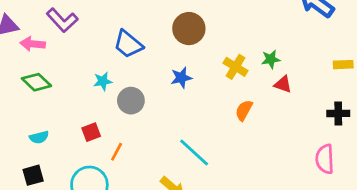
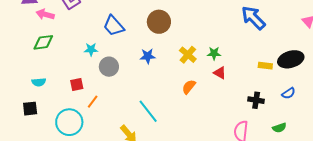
green diamond: (36, 82) -> (43, 42), turned -60

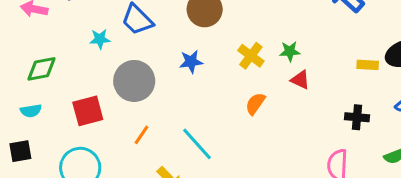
green diamond: (43, 42) -> (41, 69), moved
cyan star: (91, 49) -> (100, 39), moved
gray circle: (109, 67) -> (134, 81), size x1.4
red square: (77, 85) -> (88, 111), size x1.5
orange line: (93, 102) -> (142, 135), moved

